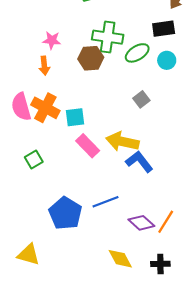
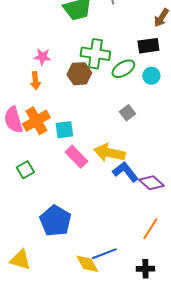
orange cross: (45, 108) -> (36, 121), turned 32
blue line: (106, 202) -> (104, 254), moved
purple diamond: (141, 223) -> (151, 183), moved
yellow diamond: (120, 259) -> (87, 264), moved

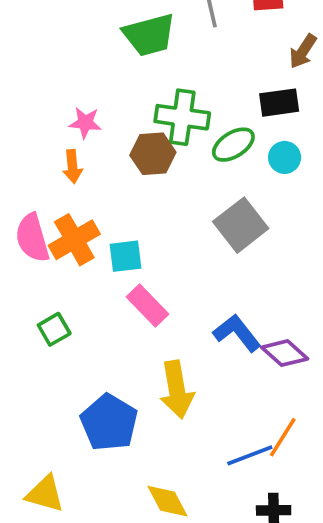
gray square: (127, 113) -> (241, 225), size x1.8
yellow arrow: (109, 153) -> (177, 390), moved, turned -112
blue line: (104, 254) -> (250, 455), moved

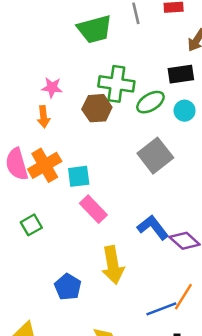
blue pentagon: (109, 423) -> (68, 287), size x0.7

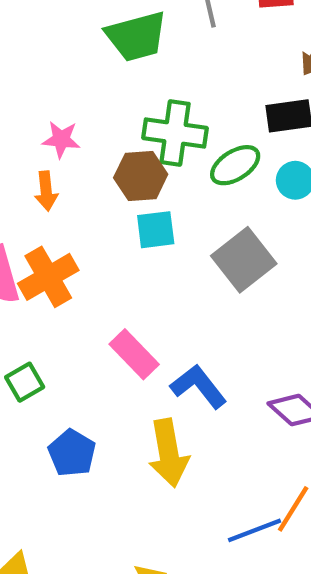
cyan square: (79, 176) -> (156, 230), moved
blue L-shape: (153, 227) -> (199, 386), moved
blue pentagon: (68, 287) -> (72, 453), moved

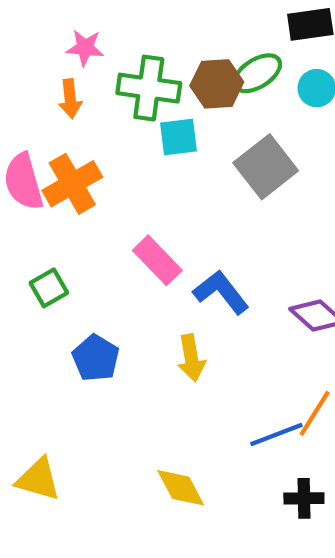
green cross: (175, 133) -> (149, 88), moved
brown hexagon: (141, 176) -> (217, 84), moved
yellow arrow: (169, 453) -> (191, 358), size x0.7

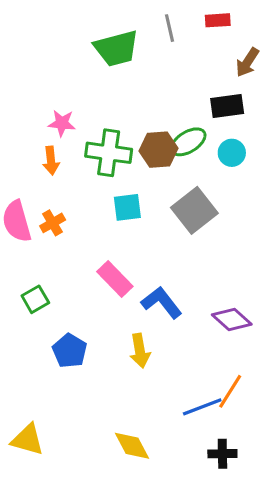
cyan square: (179, 137) -> (127, 207), moved
orange cross: (72, 184) -> (53, 223), size x0.6

